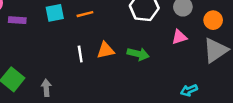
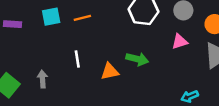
orange triangle: (106, 50) -> (110, 71), moved
gray arrow: (46, 88) -> (42, 79), moved

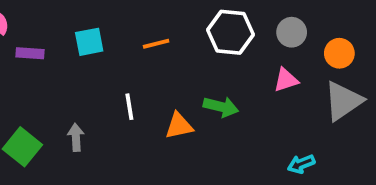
orange line: (82, 18) -> (156, 44), moved

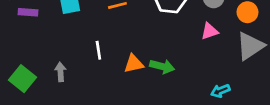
green arrow: (221, 107) -> (162, 66), moved

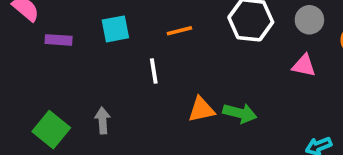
pink triangle: (210, 31) -> (304, 66), turned 30
white line: (98, 50) -> (154, 71), moved

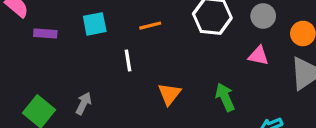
orange triangle: (201, 110) -> (169, 94), turned -40
green arrow: (240, 113) -> (225, 97), moved, turned -128
gray arrow: (103, 120) -> (84, 103), turned 30

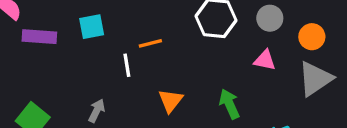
orange line: (150, 26) -> (150, 43), moved
purple rectangle: (45, 33) -> (39, 37), size x1.4
gray arrow: (84, 103) -> (97, 111), moved

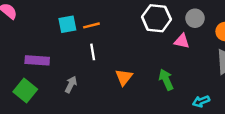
purple rectangle: (39, 37) -> (37, 60), moved
orange line: (150, 43) -> (91, 25), moved
pink triangle: (265, 60) -> (182, 41), moved

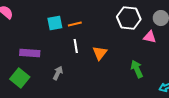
orange triangle: (124, 77) -> (100, 53), moved

